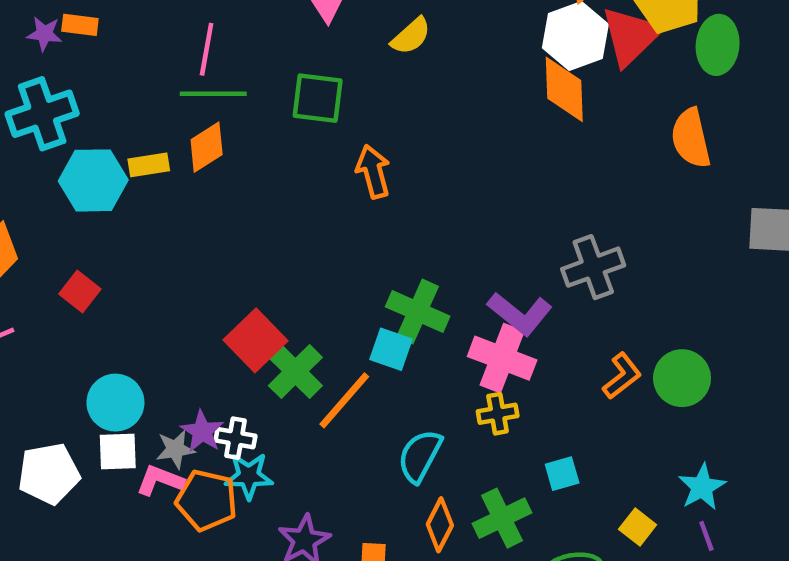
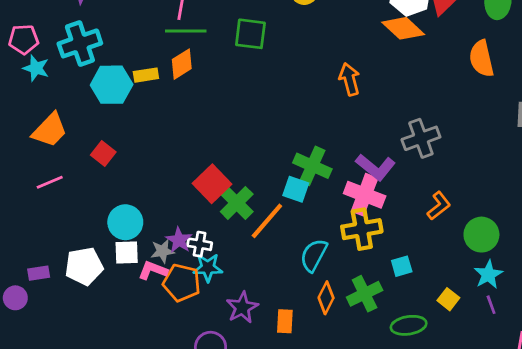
orange diamond: (564, 89) -> (403, 28), turned -45
orange arrow: (373, 172) -> (349, 79), moved
green circle: (682, 378) -> (481, 235), moved
yellow cross: (498, 414) -> (362, 229), size x1.6

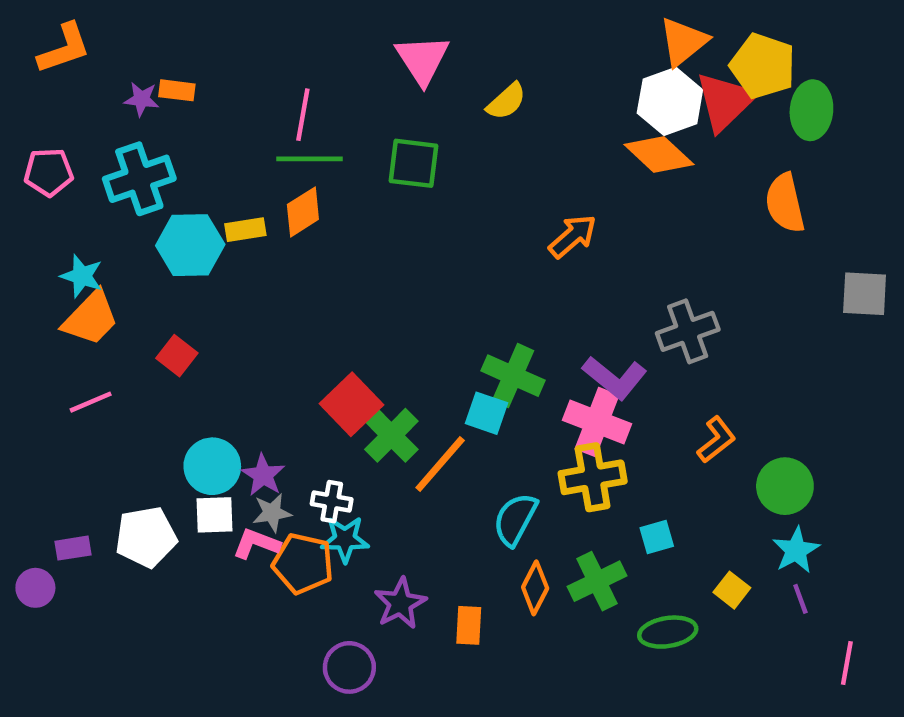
cyan star: (36, 68) -> (82, 276), moved
orange arrow: (349, 79) -> (573, 236), turned 64
purple star: (179, 240) -> (263, 475), moved

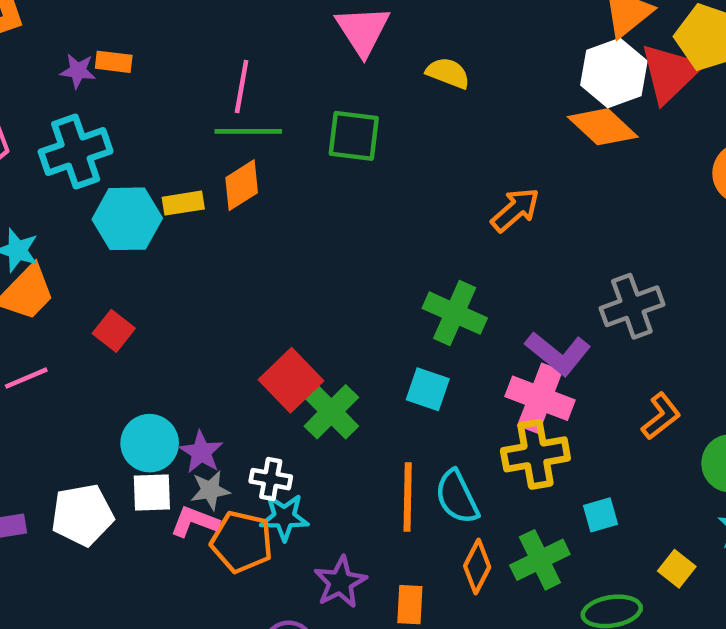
yellow semicircle: (506, 101) -> (448, 73), turned -117
green cross: (513, 376) -> (455, 313), moved
orange line: (440, 464) -> (408, 497), moved, turned -40
cyan semicircle: (515, 519) -> (457, 497), turned -54

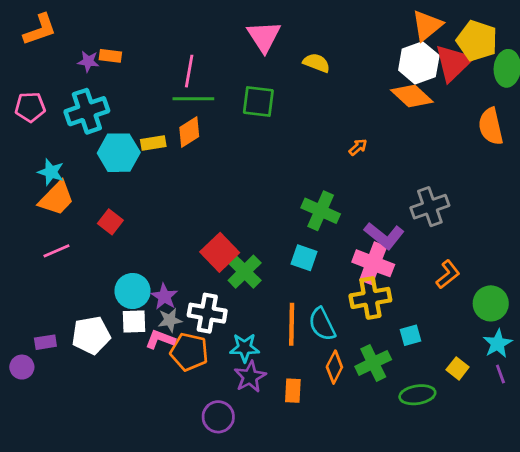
orange arrow: (515, 210) -> (358, 147), size x0.6
white cross: (271, 479) -> (207, 313), size x1.5
cyan star: (284, 517) -> (245, 348), moved

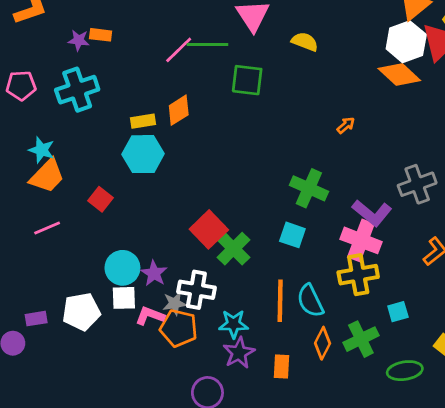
pink line: (189, 71) -> (179, 50), turned 36
green line: (193, 99) -> (207, 44), moved
cyan hexagon: (119, 153) -> (143, 154), moved
gray star: (170, 320) -> (175, 303), moved

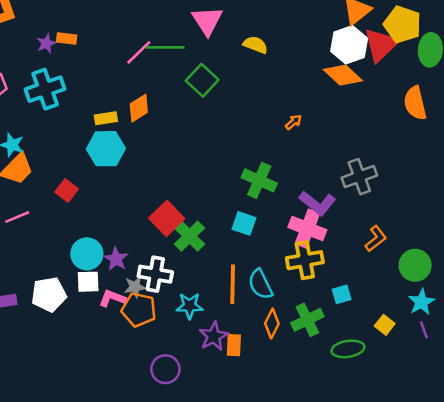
purple star: (79, 40) -> (46, 43), turned -30
green square: (247, 80) -> (202, 80), turned 36
purple star: (239, 353) -> (214, 336), moved

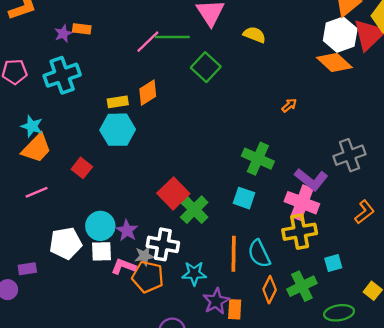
white pentagon: (49, 294) -> (66, 243), moved

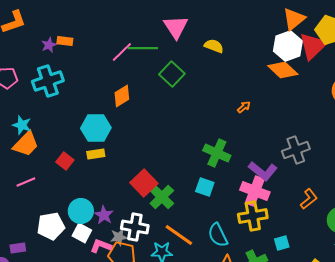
yellow rectangle: (118, 102) -> (96, 154), moved
white square: (101, 251) -> (82, 233), turned 30
orange line: (234, 254) -> (179, 235), moved, turned -56

